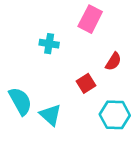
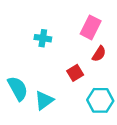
pink rectangle: (90, 19) -> (91, 27), moved
cyan triangle: (50, 115) -> (44, 100), turned 42

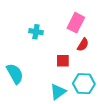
red square: (75, 73) -> (63, 61), turned 32
cyan triangle: (44, 100) -> (58, 92), moved

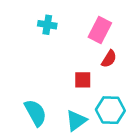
cyan cross: (36, 32) -> (47, 25), moved
cyan semicircle: (15, 74) -> (35, 113), moved

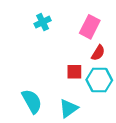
cyan cross: (47, 25) -> (43, 22), turned -35
cyan hexagon: (110, 110) -> (99, 80), moved

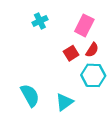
red square: (74, 72) -> (71, 53), moved, turned -32

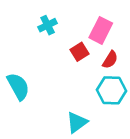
red square: (71, 53) -> (80, 52), moved
cyan semicircle: (30, 95) -> (18, 86), moved

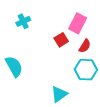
cyan cross: (48, 25) -> (23, 21), moved

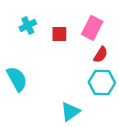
red square: (61, 40) -> (59, 34), moved, turned 32

